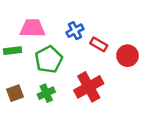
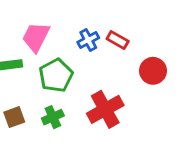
pink trapezoid: (32, 28) -> (36, 37), turned -64
red rectangle: (99, 44) -> (118, 40), moved

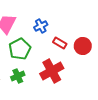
red rectangle: (118, 40) -> (60, 43), moved

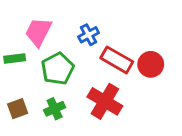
red rectangle: (60, 43) -> (117, 60), size x1.5
red cross: (52, 71) -> (105, 101), turned -30

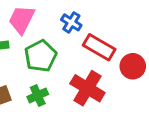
blue cross: (89, 35) -> (71, 22), turned -30
red circle: (151, 64) -> (133, 66), moved

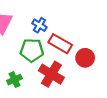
green pentagon: (41, 56) -> (32, 50), moved, turned 30

